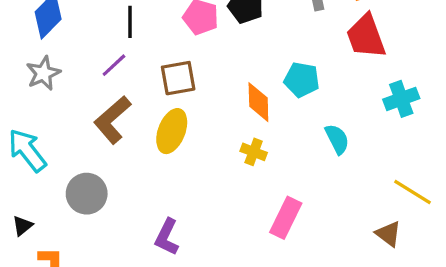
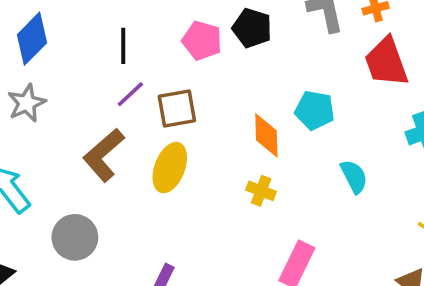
purple line: (114, 65) -> (130, 94), moved

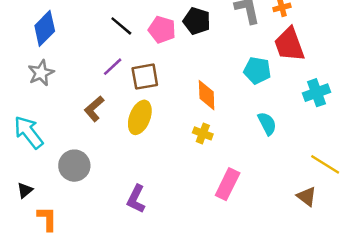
black line: (123, 46) -> (121, 26), moved, turned -50
cyan pentagon: (315, 110) -> (257, 70), moved
brown L-shape: (104, 155) -> (94, 109), size x0.7

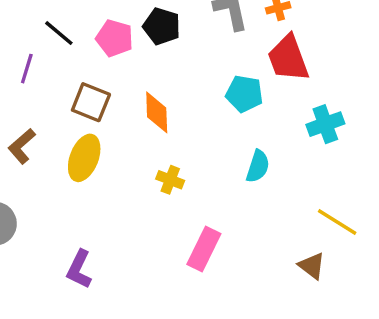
purple line: (113, 67) -> (27, 69), moved, turned -30
brown square: (145, 77) -> (91, 102), turned 32
orange diamond: (207, 95) -> (157, 112), moved
cyan semicircle: (267, 124) -> (258, 166), turned 45

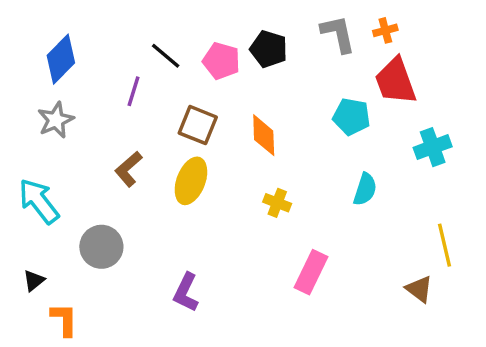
yellow line: (337, 222) -> (445, 245), turned 45

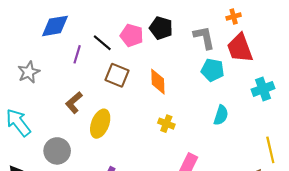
gray L-shape: (338, 34) -> (204, 37), moved
black line: (166, 56) -> (102, 43), moved
blue diamond: (61, 59) -> (55, 26), moved, turned 36
yellow ellipse: (191, 181) -> (100, 124), moved

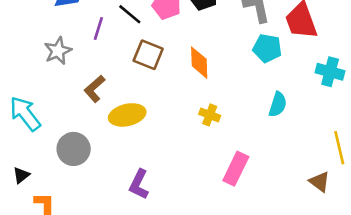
gray star: (29, 72) -> (58, 51), moved
cyan cross: (263, 89) -> (330, 72), turned 35
yellow ellipse: (100, 124) -> (127, 115), turned 56

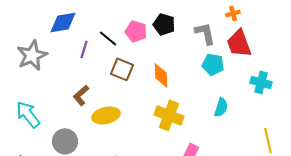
gray star: (58, 51) -> (32, 55), moved, size x1.4
yellow cross: (210, 115) -> (169, 115), size x1.8

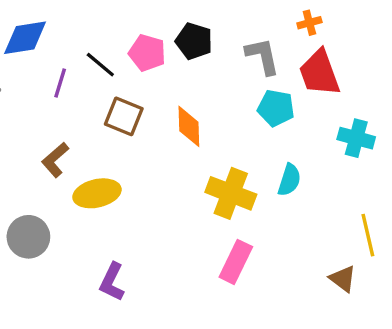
yellow cross: (169, 115) -> (231, 193), moved

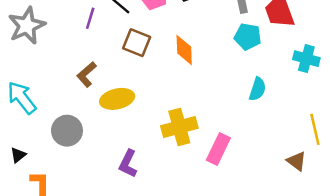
yellow cross: (231, 193) -> (179, 127), moved, turned -36

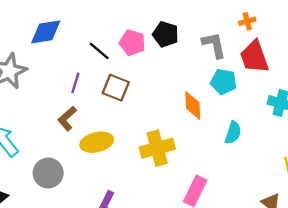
purple line: (90, 18) -> (75, 83), moved
orange diamond: (184, 50) -> (193, 105), moved
yellow cross: (179, 127) -> (157, 148), moved

